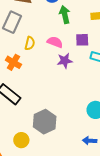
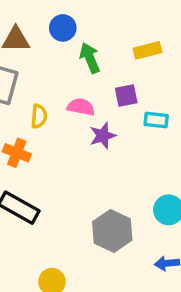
gray hexagon: (45, 122) -> (112, 231), moved

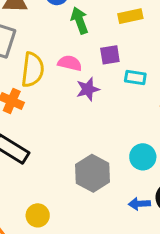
yellow semicircle: (39, 116) -> (33, 70), size x1.6

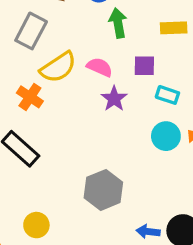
yellow semicircle: (33, 70) -> (58, 67), turned 40
purple star: (88, 89) -> (114, 99), turned -30
cyan circle: (143, 157) -> (166, 136), moved

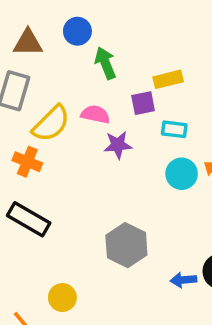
yellow rectangle: (174, 28) -> (168, 79), moved
purple star: (114, 99) -> (118, 145), turned -30

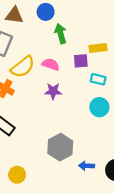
purple star: (118, 145) -> (53, 91), moved
blue arrow: (183, 280) -> (86, 166), moved

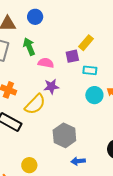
green arrow: (61, 34) -> (29, 47), moved
yellow rectangle: (98, 48) -> (86, 43), turned -35
yellow semicircle: (23, 67) -> (35, 104), moved
blue arrow: (86, 166) -> (78, 161), moved

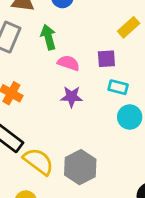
yellow rectangle: (86, 43) -> (129, 27), moved
cyan rectangle: (90, 70) -> (118, 87), moved
yellow semicircle: (35, 104) -> (38, 161), moved, turned -105

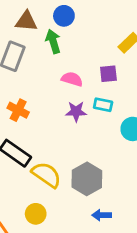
green arrow: (48, 37) -> (53, 41), moved
cyan rectangle: (118, 87) -> (103, 105), moved

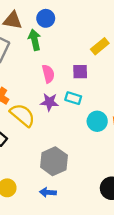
pink semicircle: (72, 79) -> (48, 74), turned 54
yellow semicircle: (46, 175) -> (23, 115), moved
blue arrow: (102, 215) -> (48, 192), moved

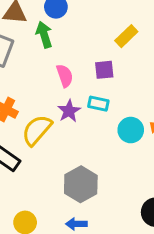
purple star: (49, 102) -> (69, 111), turned -30
yellow semicircle: (23, 115) -> (37, 130), turned -84

